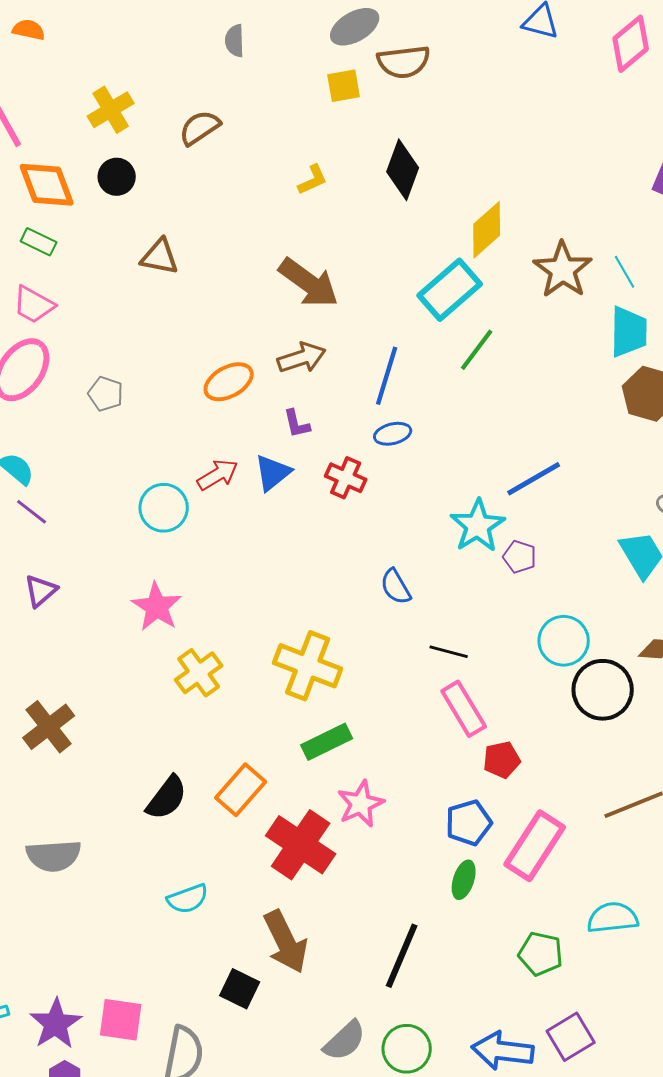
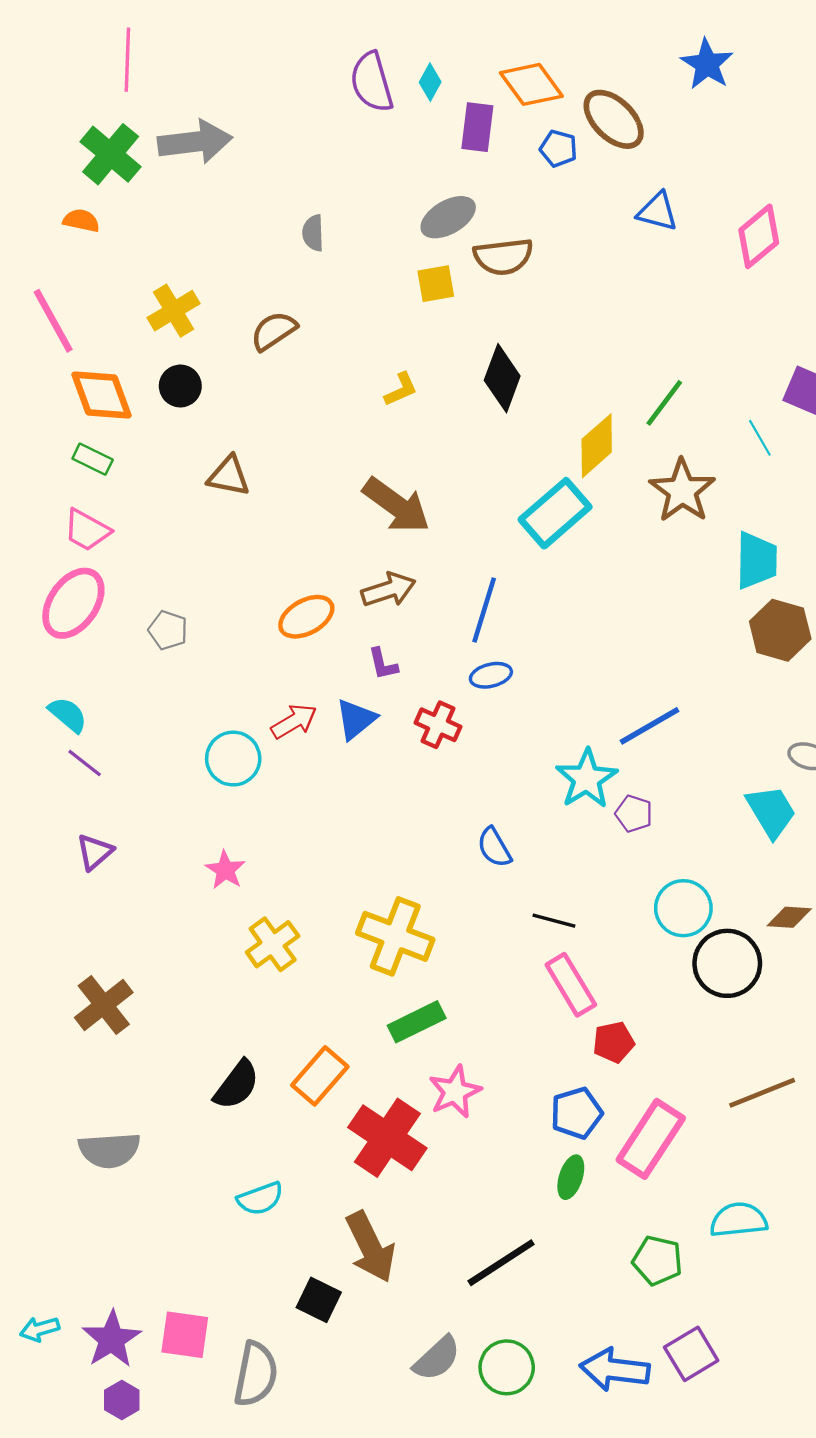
cyan line: (625, 272) -> (760, 438), moved
green line: (477, 350) -> (664, 403), moved
pink star: (157, 607) -> (225, 870), size x0.7
black line: (402, 956) -> (501, 1263), turned 34

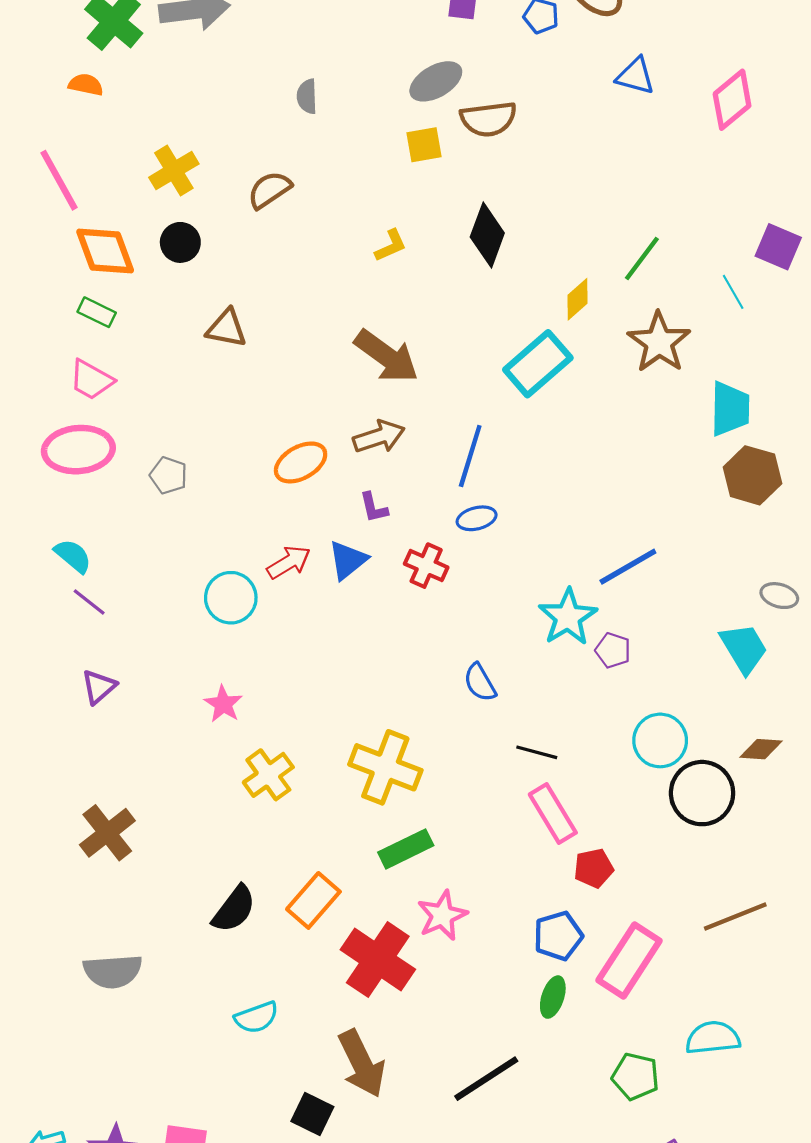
yellow diamond: (597, 446) -> (577, 299), size x0.7
pink ellipse: (73, 603) -> (78, 450), turned 50

